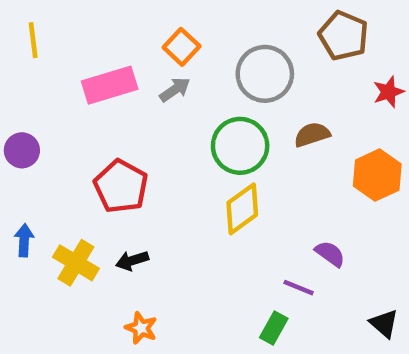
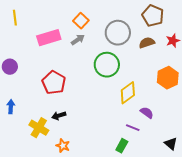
brown semicircle: (312, 135) -> (147, 43), moved
yellow diamond: (242, 209) -> (128, 93), moved
yellow cross: (76, 263) -> (39, 128), moved

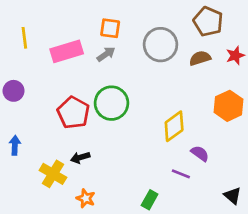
yellow line: (15, 18) -> (24, 38), moved
orange square: (81, 21) -> (110, 28), turned -35
green circle: (107, 65) -> (111, 103), moved
green rectangle: (122, 146) -> (150, 200), moved

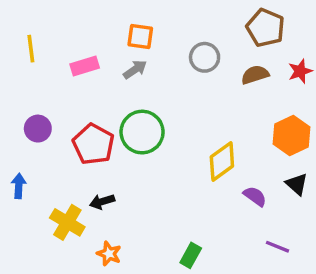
gray circle: (160, 45) -> (205, 57), size x0.7
pink rectangle: (67, 51) -> (85, 66), size x0.7
purple circle: (14, 91) -> (38, 129), moved
purple line: (181, 174) -> (278, 247), moved
black triangle: (233, 196) -> (297, 184), moved

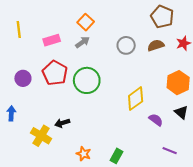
orange square: (140, 36) -> (86, 22), turned 35
gray circle: (205, 57) -> (126, 45), moved
red pentagon: (93, 144) -> (55, 73), moved
orange star: (109, 254) -> (84, 154), moved

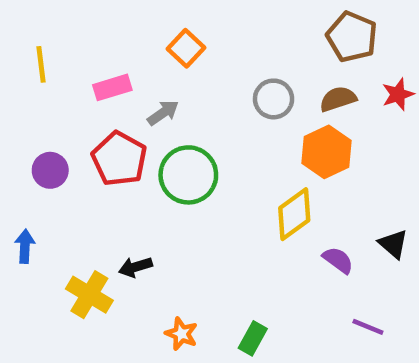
gray arrow: (82, 42) -> (163, 113), moved
orange hexagon: (178, 83) -> (326, 152), moved

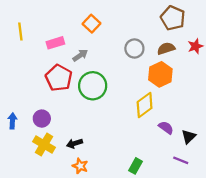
purple circle: (50, 170) -> (42, 119), moved
black triangle: (393, 244) -> (189, 137), moved, turned 35
black arrow: (135, 267) -> (75, 143), moved
orange star: (181, 334) -> (80, 166), moved
green rectangle: (253, 338) -> (136, 166), moved

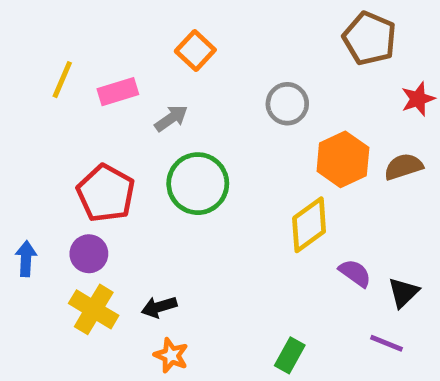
yellow line: (20, 32) -> (62, 80), moved, turned 30
brown semicircle: (166, 48) -> (403, 167), moved
red pentagon: (59, 78) -> (106, 193), moved

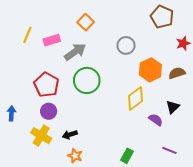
gray arrow: (171, 118) -> (75, 52), size x1.5
purple circle: (89, 254) -> (49, 111), moved
black triangle: (403, 292) -> (173, 107), moved

